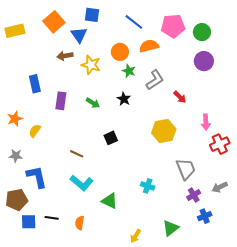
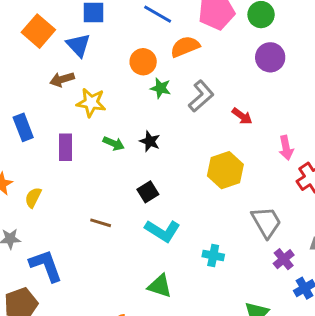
yellow star: (91, 65) -> (91, 103), moved
black star: (124, 99) -> (150, 141), moved
cyan L-shape: (82, 183) -> (163, 231), moved

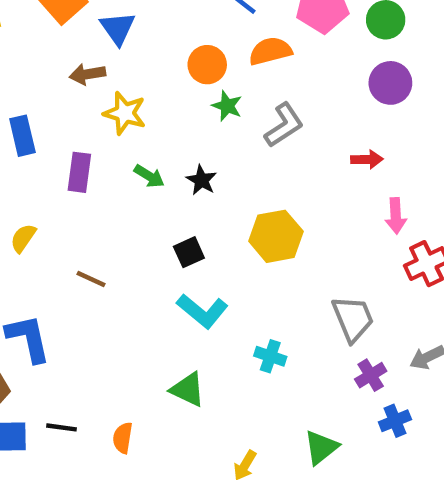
red arrow: (242, 116) -> (367, 159), moved, turned -45
yellow hexagon: (225, 170) -> (276, 236), moved
brown line: (101, 223) -> (91, 279), moved

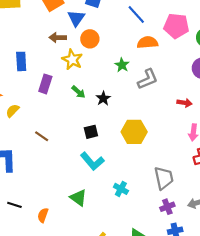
orange circle: (207, 65) -> (90, 39), moved

